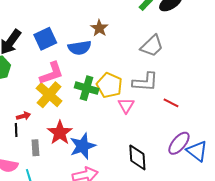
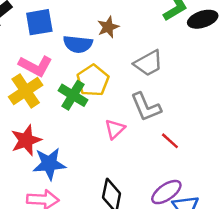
gray trapezoid: (152, 46) -> (148, 63), moved
pink L-shape: (51, 73) -> (36, 66), turned 32
gray L-shape: (145, 82) -> (146, 107), turned 48
yellow pentagon: (109, 85) -> (93, 80), moved

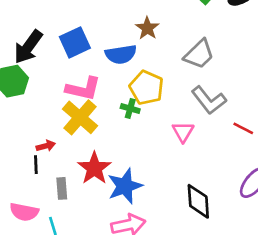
green cross: (73, 95) -> (130, 109), size x0.6

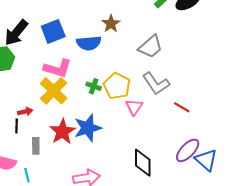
yellow pentagon: (147, 88) -> (117, 86), moved
blue star: (125, 186) -> (88, 128), moved

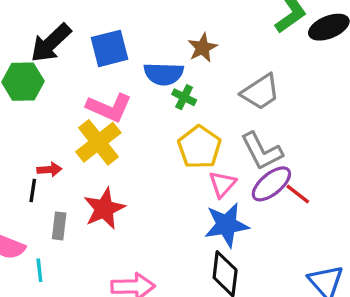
green cross: (94, 86) -> (184, 97), moved
blue star: (88, 128) -> (227, 225), moved
purple ellipse: (188, 150) -> (271, 184), moved

